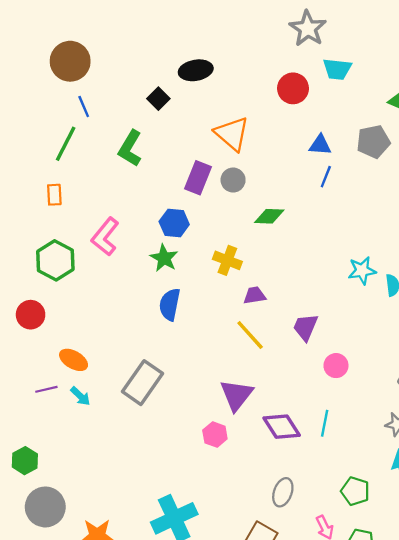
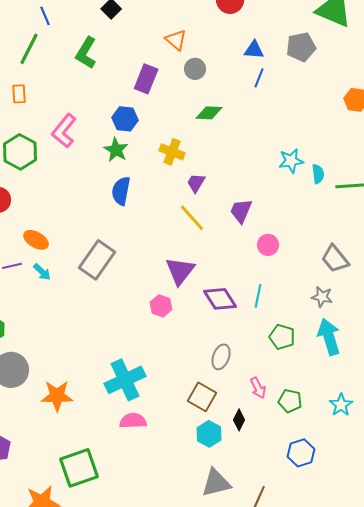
orange triangle: (232, 134) -> (176, 40), size x0.7
gray circle: (233, 180) -> (195, 69), moved
purple trapezoid: (255, 295) -> (196, 183), turned -50
green pentagon: (355, 491) -> (282, 337), moved

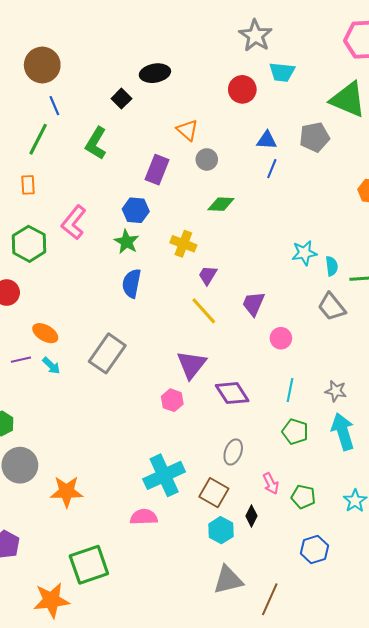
gray trapezoid: (335, 259) -> (332, 307), moved
cyan line: (258, 296) -> (290, 390), moved
cyan cross: (125, 380) -> (164, 475), moved

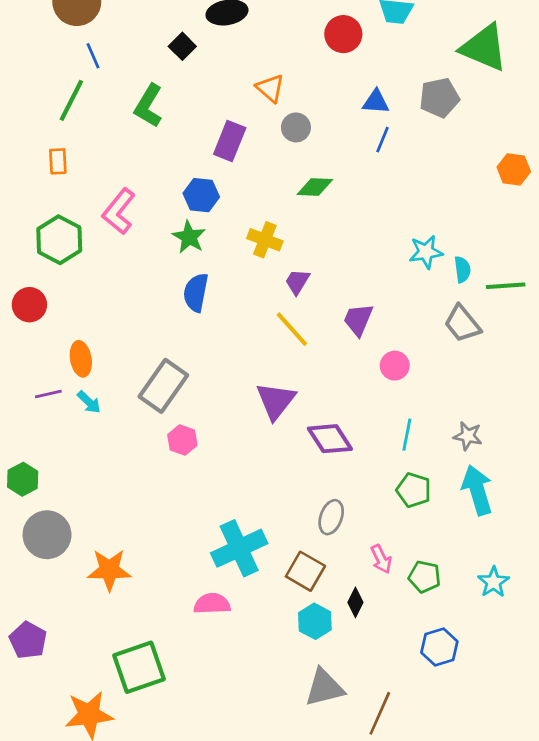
orange ellipse: (45, 333) -> (81, 359), turned 50
pink hexagon: (172, 400) -> (182, 440), moved

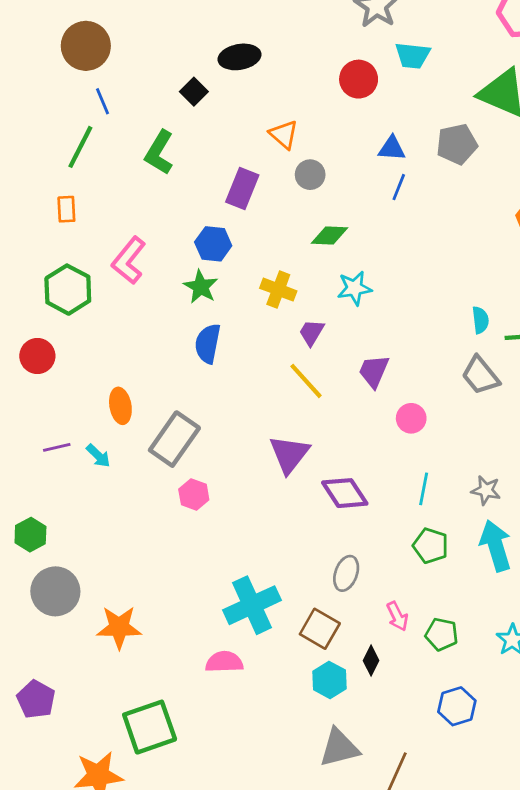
cyan star: (426, 252) -> (354, 288), moved
orange ellipse: (81, 359) -> (120, 406), moved

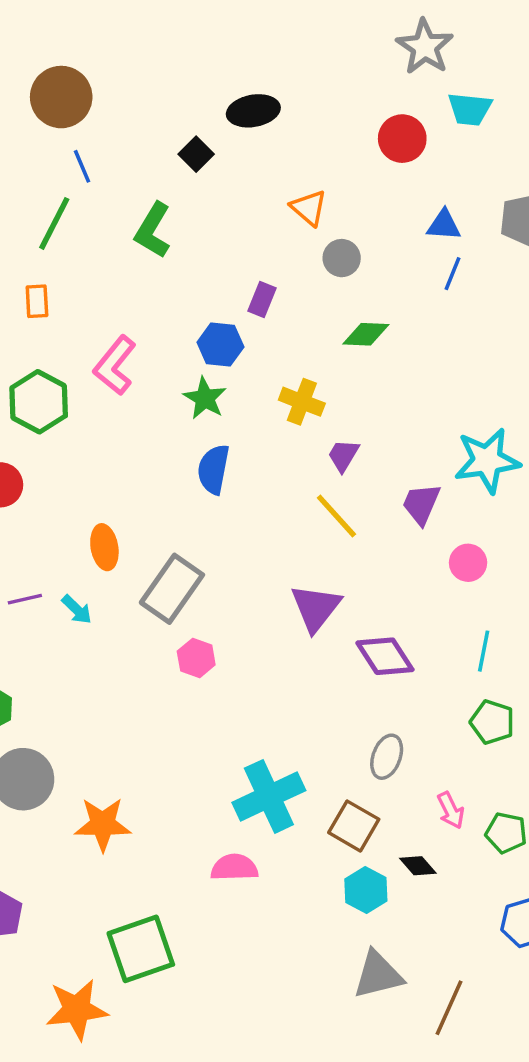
purple rectangle: (242, 188) -> (262, 300), moved, size x0.7
cyan star: (354, 288) -> (487, 461), moved, size x1.5
black diamond: (371, 661) -> (418, 866), turned -68

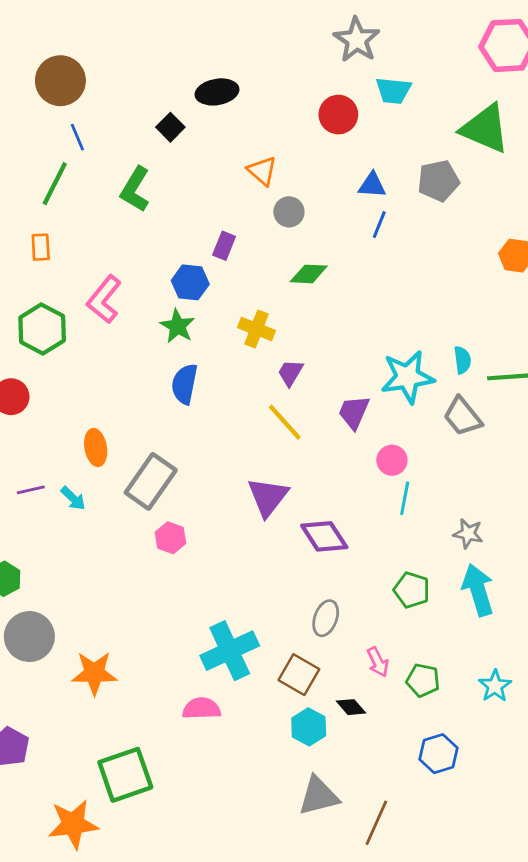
cyan line: (484, 651) -> (405, 498), moved

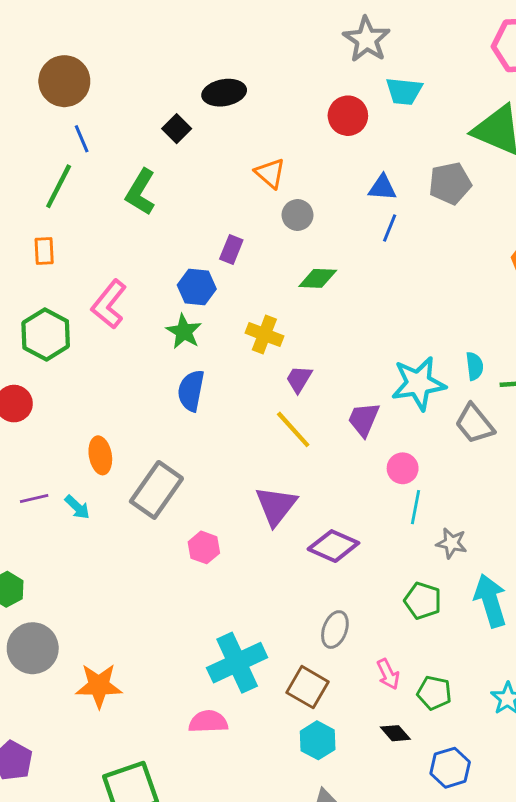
gray star: (468, 534) -> (452, 543), moved
purple diamond: (324, 536) -> (333, 546), turned -33
pink hexagon: (170, 538) -> (204, 547), moved
black diamond: (351, 707) -> (395, 733), moved

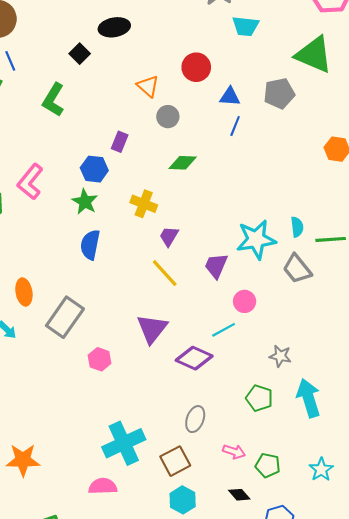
red circle: (348, 116) -> (196, 67), moved
cyan line: (416, 507) -> (224, 330), moved, turned 50
pink arrow: (388, 674) -> (234, 452), turned -45
brown square: (308, 687) -> (175, 461), turned 32

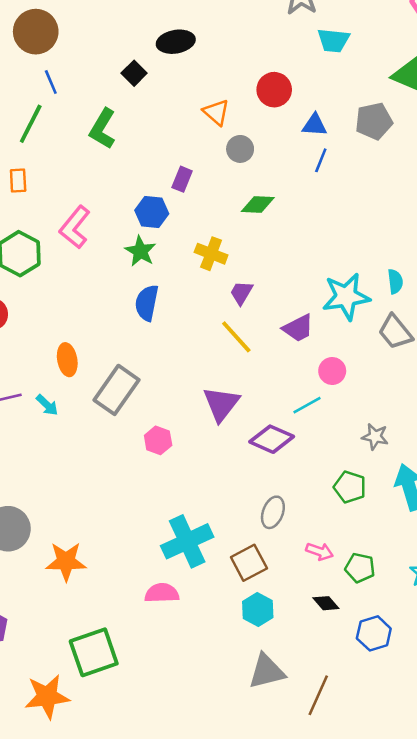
purple trapezoid: (216, 266) -> (298, 328), turned -140

